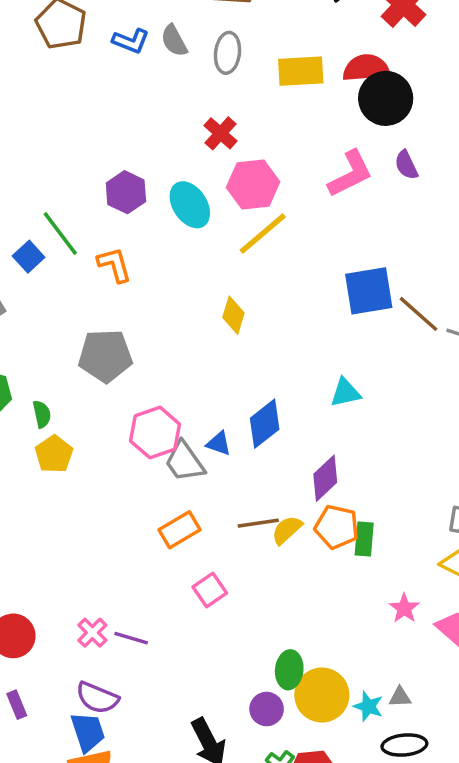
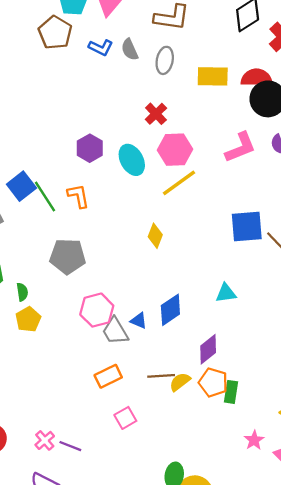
green line: (60, 234) -> (45, 196), moved
blue square: (29, 257) -> (21, 186), size x1.4

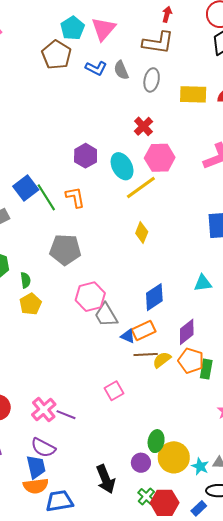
yellow line: (179, 183) -> (141, 188), moved
blue triangle: (139, 321) -> (128, 336), moved
orange rectangle: (108, 376) -> (144, 331), moved
pink cross: (45, 440) -> (44, 410), size x1.4

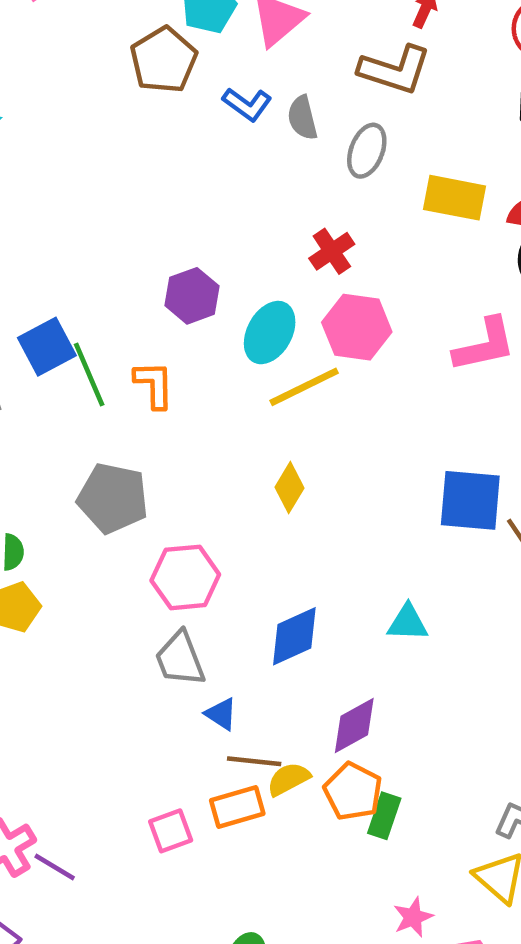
cyan ellipse: (122, 166) -> (270, 333), turned 48
pink hexagon: (90, 297) -> (185, 577), moved
orange rectangle: (144, 331) -> (237, 807), moved

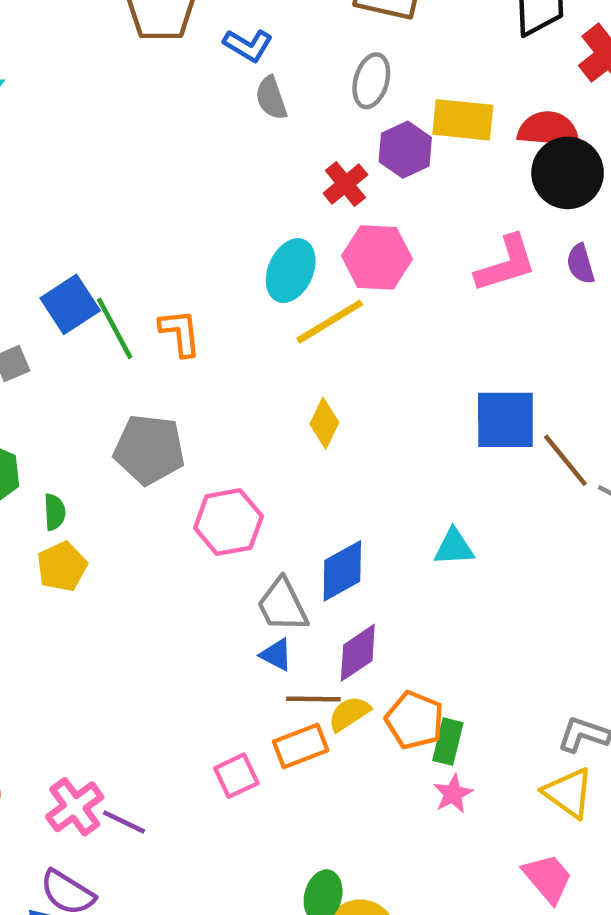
gray semicircle: (302, 118) -> (271, 98), moved
purple hexagon: (192, 296) -> (405, 150), moved
gray trapezoid: (180, 659) -> (282, 605), moved
purple diamond: (354, 726) -> (358, 653), moved
pink star: (413, 917) -> (453, 794), moved

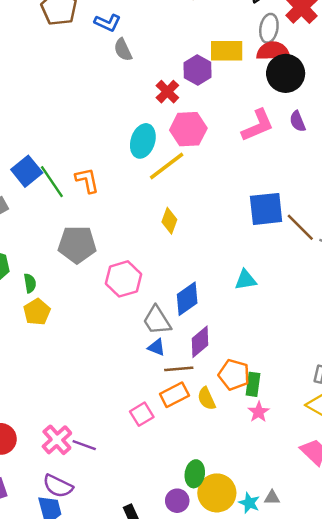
gray ellipse: (371, 81) -> (269, 28), moved
yellow semicircle: (349, 714) -> (206, 399), moved, turned -75

